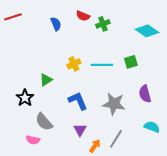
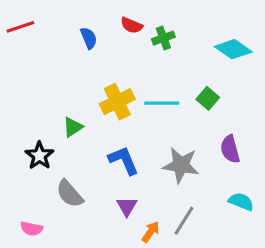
green square: (131, 62) -> (208, 98), turned -32
yellow cross: (74, 64) -> (117, 102), size x1.5
pink semicircle: (33, 140) -> (31, 229), moved

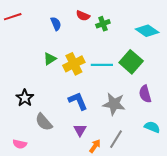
green square: (208, 98) -> (131, 62), size x1.6
green triangle: (73, 127) -> (50, 59), moved

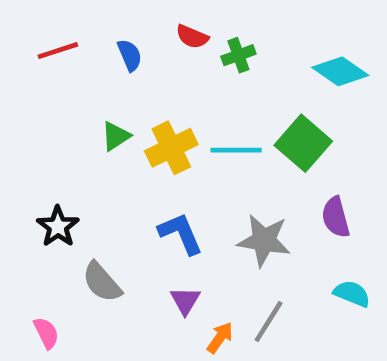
red line: (13, 17) -> (58, 51), moved
pink semicircle: (20, 144) -> (46, 333), turned -128

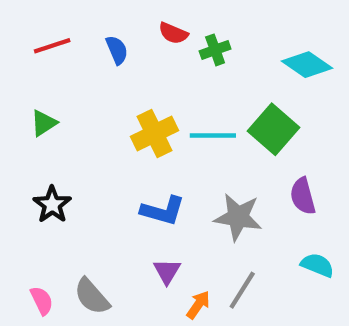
green triangle: (116, 136) -> (44, 123), moved
blue L-shape: (181, 233) -> (163, 211), turned 129
gray semicircle: (102, 282) -> (92, 296), moved

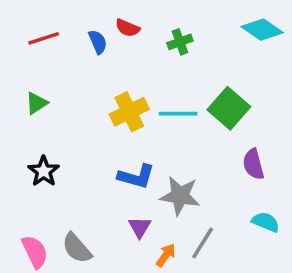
red semicircle: (173, 33) -> (127, 28), moved
cyan diamond: (307, 65) -> (262, 30), moved
gray star: (238, 217) -> (180, 196), moved
pink semicircle: (42, 301) -> (35, 252), size x1.4

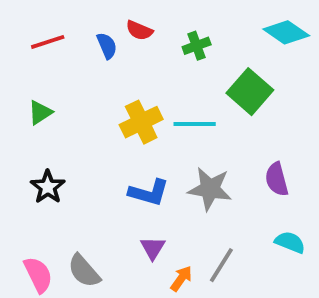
green square: (229, 108) -> (250, 92), moved
gray star: (180, 196) -> (210, 189), moved

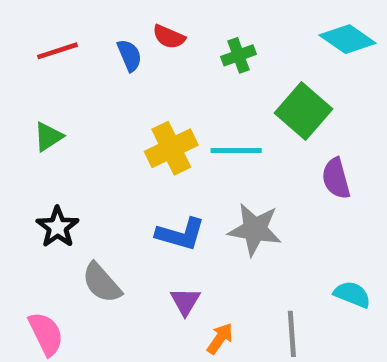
purple semicircle: (277, 179) -> (336, 178), moved
gray line: (221, 265) -> (292, 334), moved, turned -36
gray semicircle: (84, 271) -> (102, 283), moved

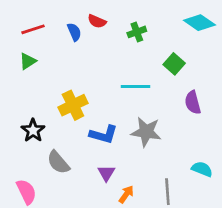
green square: (304, 111) -> (174, 64), size x0.7
green triangle: (48, 137) -> (28, 61), moved
yellow cross: (171, 148) -> (73, 105), moved

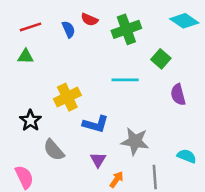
green cross: (137, 32) -> (126, 29), size x1.6
green triangle: (28, 61) -> (25, 56), turned 35
gray star: (146, 132) -> (135, 141), moved

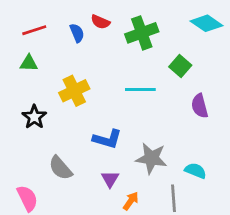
yellow cross: (67, 97) -> (74, 91), moved
black star: (30, 120) -> (34, 117), moved
cyan semicircle: (187, 156) -> (195, 171), moved

